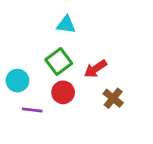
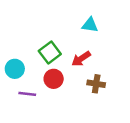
cyan triangle: (66, 25) -> (90, 25), moved
brown cross: (113, 98) -> (96, 84), turned -30

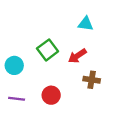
red circle: (54, 79) -> (51, 95), moved
purple line: (27, 94) -> (17, 99), moved

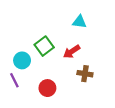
cyan circle: (14, 65) -> (22, 60), moved
purple line: (17, 99) -> (14, 80), moved, turned 56

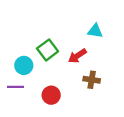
cyan triangle: (79, 22) -> (95, 31), moved
purple line: (14, 80) -> (15, 87), turned -64

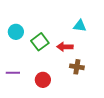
red arrow: (77, 56) -> (65, 47), turned 35
cyan circle: (24, 65) -> (16, 32), moved

